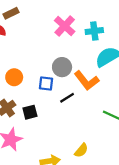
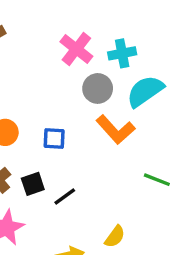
gray circle: (62, 67) -> (98, 88), moved
black line: (67, 98) -> (65, 196), moved

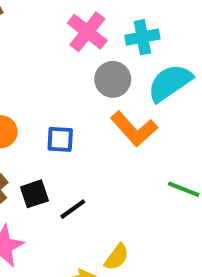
yellow semicircle: (115, 237) -> (117, 257), moved

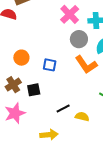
black line: (73, 209) -> (63, 109), moved
yellow semicircle: (117, 257) -> (82, 117), moved, turned -120

